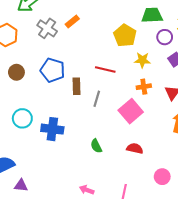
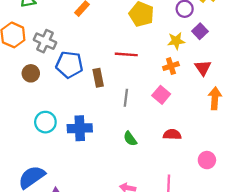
gray cross: (47, 28) -> (45, 41), moved
yellow star: (142, 60) -> (176, 41), moved
gray line: (97, 99) -> (126, 98), moved
pink square: (131, 111) -> (161, 95), size x0.7

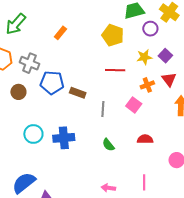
purple square: (200, 31) -> (165, 56), moved
red line: (126, 54) -> (115, 70), moved
orange cross: (171, 66) -> (147, 85), moved
brown rectangle: (98, 78) -> (78, 93), turned -56

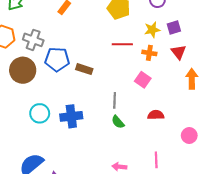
purple square: (165, 56) -> (174, 27), turned 32
orange cross: (147, 85) -> (149, 53), moved, turned 32
brown circle: (18, 92) -> (23, 70), size x1.6
gray line: (103, 109) -> (115, 100), moved

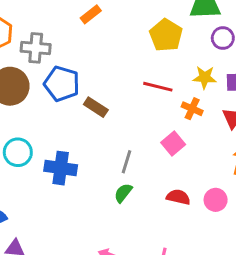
gray cross: (33, 40) -> (36, 48), turned -30
green semicircle: (118, 122) -> (123, 193), turned 64
pink circle: (189, 135) -> (216, 200), moved

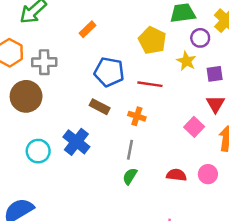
yellow star: (205, 77) -> (186, 61), moved, turned 30
blue pentagon: (62, 84) -> (109, 72), moved
orange cross: (192, 109) -> (137, 116), moved
pink square: (173, 143) -> (194, 127), moved
blue cross: (61, 168) -> (76, 142), moved, turned 36

